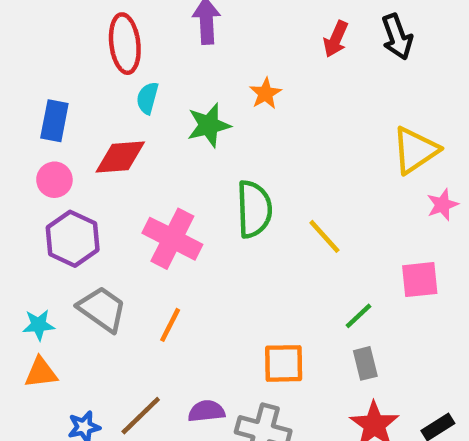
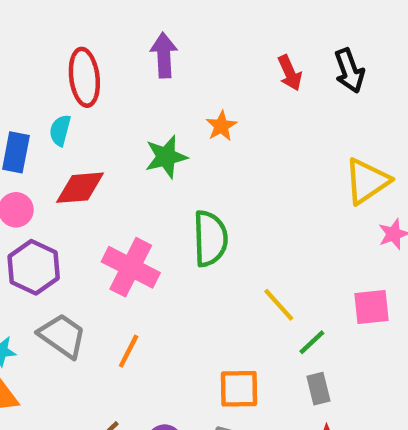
red arrow: (336, 39) -> (290, 73), turned -48
cyan semicircle: (147, 98) -> (60, 130), moved
yellow line: (324, 236) -> (279, 305), moved

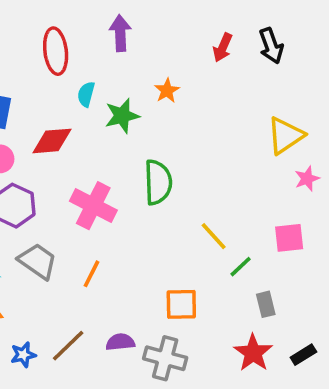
red arrow: (290, 73) -> (223, 48), turned 48
cyan semicircle: (60, 130) -> (86, 94), moved
gray rectangle: (318, 389) -> (266, 304), moved

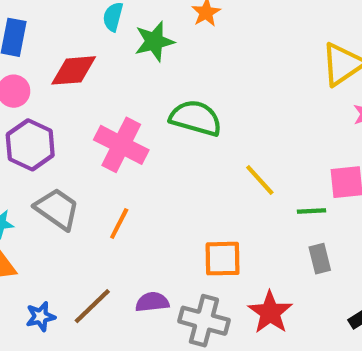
green semicircle: (158, 182) -> (196, 118), turned -72
green line: (241, 267) -> (311, 211), moved, turned 40
red star: (253, 353) -> (270, 312), moved

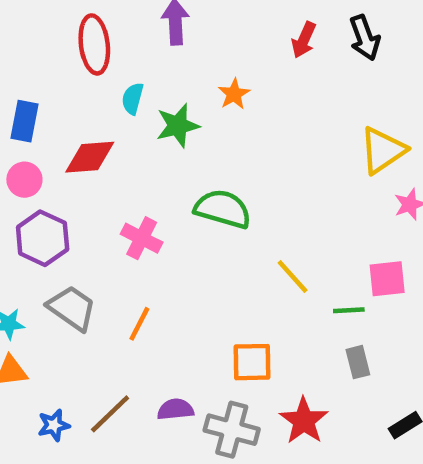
pink cross: (121, 145) -> (142, 238), size x0.7

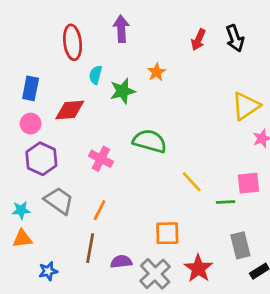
gray rectangle: (358, 362) -> (240, 245), moved, size x1.4
brown line: (110, 414) -> (90, 248), moved, turned -36
gray cross: (232, 430) -> (155, 274), turned 32

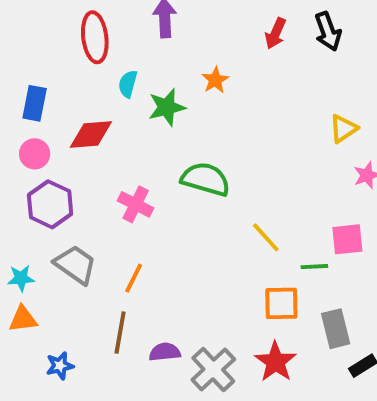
yellow triangle: (246, 106) -> (343, 129), size x0.7
orange square: (167, 233) -> (281, 303), moved

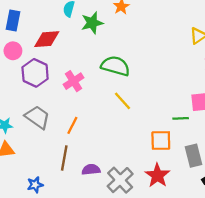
purple hexagon: (50, 204) -> (35, 73), moved
pink cross: (136, 204) -> (74, 81), turned 30
yellow line: (266, 237) -> (122, 101), moved
blue star: (60, 366) -> (35, 185), moved

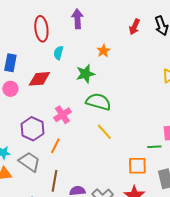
green star: (92, 23) -> (85, 74), moved
purple hexagon: (35, 73) -> (32, 129), moved
gray trapezoid: (37, 117) -> (29, 162), moved
orange line: (72, 125) -> (55, 146), moved

